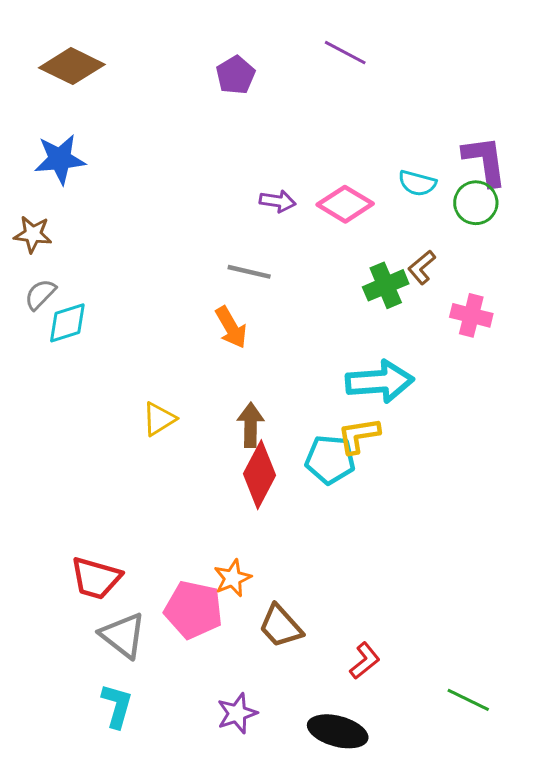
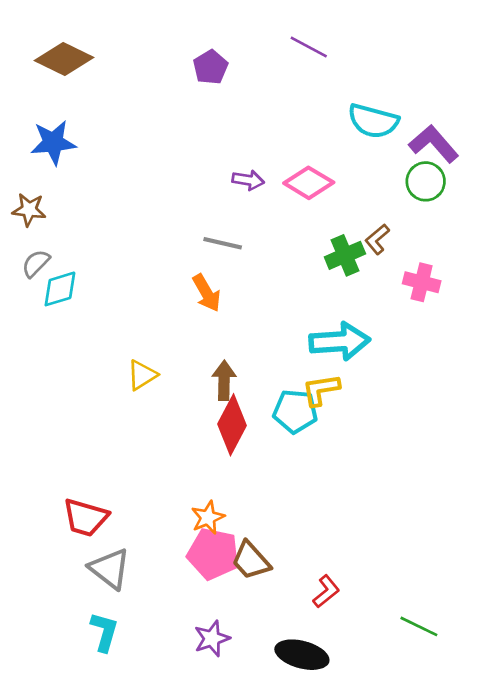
purple L-shape: (485, 161) -> (434, 144), turned -33
cyan semicircle: (417, 183) -> (373, 121), moved, size x1.5
pink pentagon: (193, 610) -> (213, 554), moved

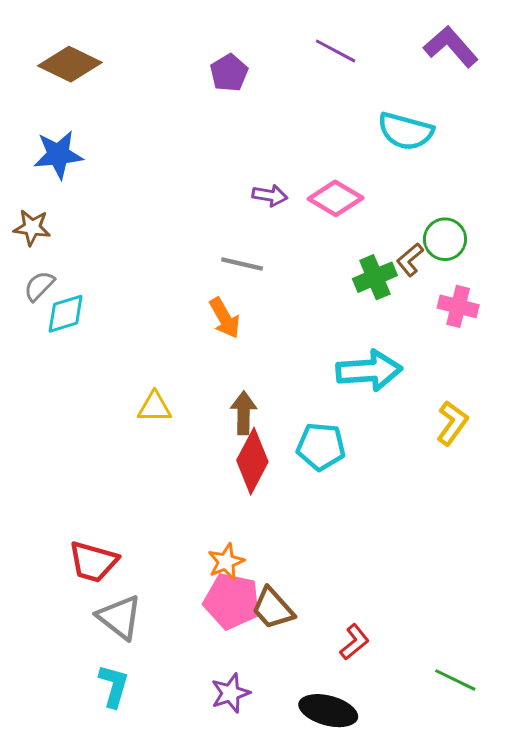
purple L-shape: (434, 144) -> (451, 47), moved
green circle: (426, 181) -> (445, 239), moved
yellow triangle: (142, 375) -> (155, 407), turned 32
yellow L-shape: (321, 390) -> (452, 423), moved, turned 135

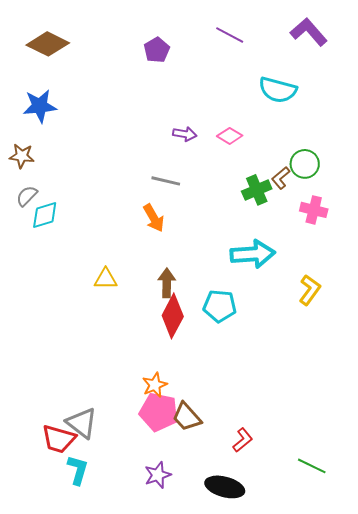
pink diamond: (336, 198) -> (230, 136), size x0.7
red trapezoid: (93, 562) -> (59, 439), moved

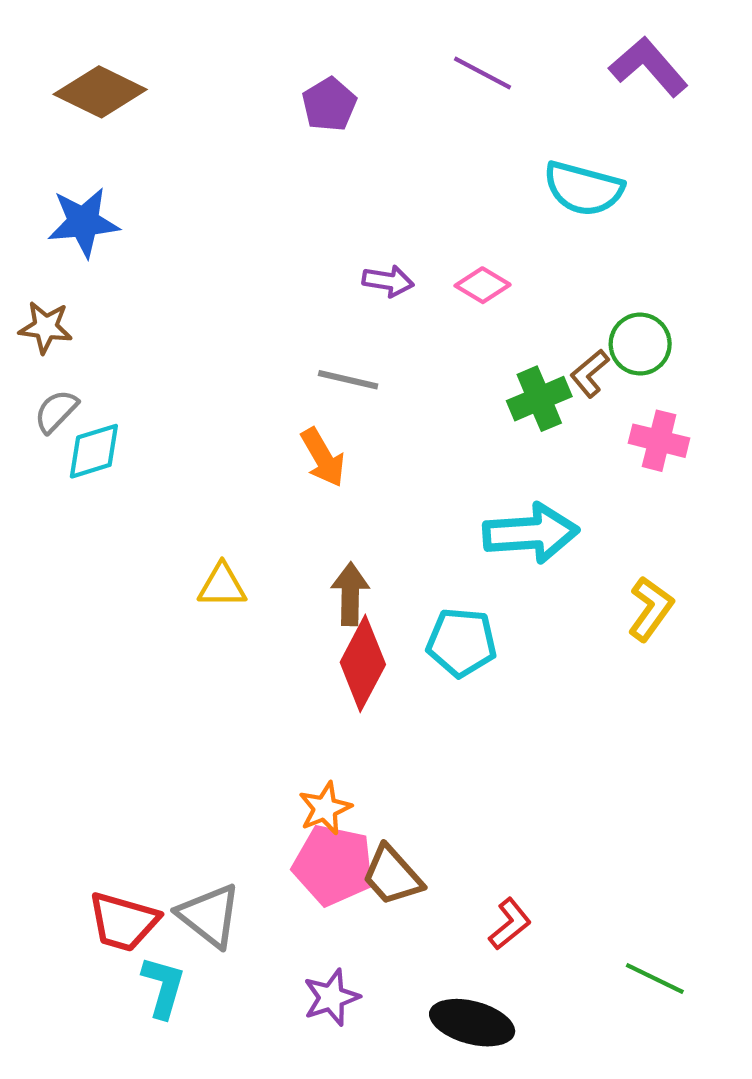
gray triangle: (82, 423) -> (209, 915), moved

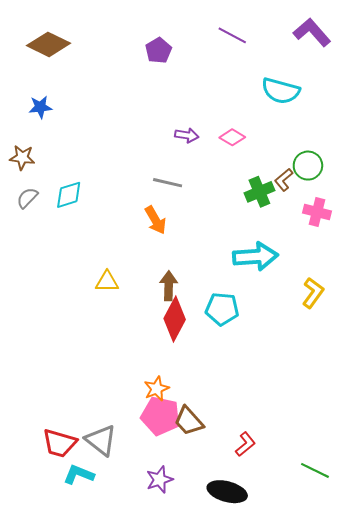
blue star: (83, 222) -> (40, 107), size x0.7
cyan diamond: (94, 451) -> (69, 195), moved
cyan L-shape: (163, 987) -> (79, 475), turned -84

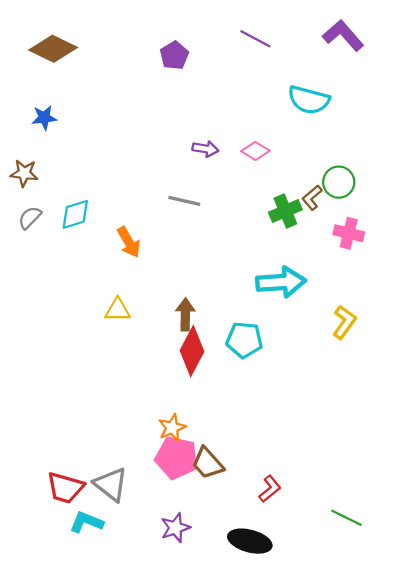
orange arrow: (155, 220) -> (129, 242), moved

